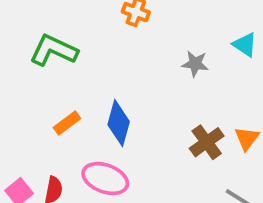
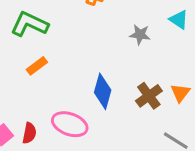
orange rectangle: (67, 123) -> (37, 66), moved
blue diamond: (119, 123) -> (103, 91), moved

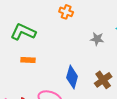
orange rectangle: (37, 66) -> (28, 60), turned 40

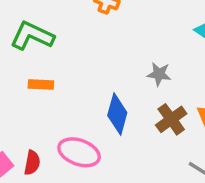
gray star: (97, 39) -> (159, 74), moved

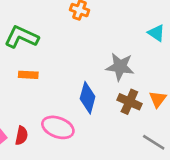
gray star: (159, 74) -> (120, 67), size x1.5
brown cross: (171, 119) -> (129, 102), turned -30

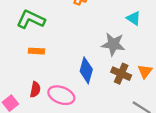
cyan triangle: (156, 33) -> (134, 18), moved
red semicircle: (22, 135) -> (35, 90), moved

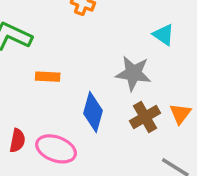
orange rectangle: (36, 51) -> (48, 77), moved
brown cross: (121, 74) -> (145, 117), turned 36

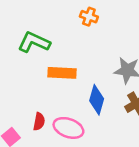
orange rectangle: (48, 77) -> (62, 73), size x1.5

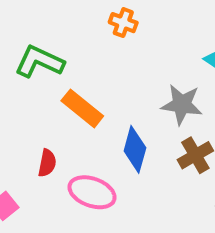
orange rectangle: (62, 73) -> (82, 108), turned 36
red semicircle: (39, 122) -> (47, 163), moved

